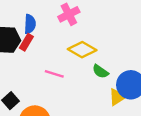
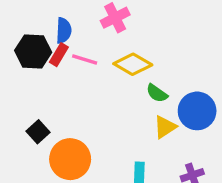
pink line: (54, 74) -> (85, 59), moved
yellow triangle: (117, 97) -> (165, 127), moved

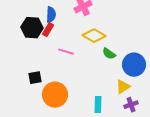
pink line: (85, 59) -> (66, 52), moved
yellow triangle: (165, 127) -> (123, 87), moved
black square: (38, 132) -> (35, 78), turned 32

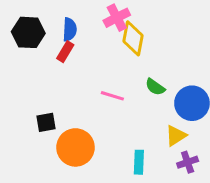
black hexagon: (32, 28) -> (28, 32), moved
yellow diamond: (94, 36) -> (133, 38), moved, turned 70
pink line: (66, 52) -> (112, 96), moved

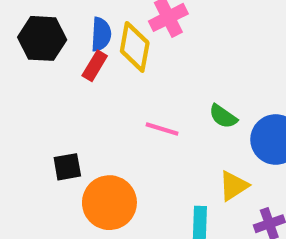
yellow diamond: (133, 38) -> (135, 47), moved
yellow triangle: (176, 136) -> (234, 186), moved

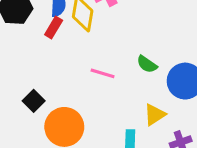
black square: (67, 167) -> (34, 101), turned -35

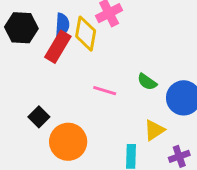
red rectangle: (54, 27) -> (58, 47), size x1.5

